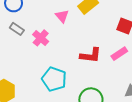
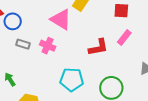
pink triangle: (62, 16) -> (61, 19), size x1.6

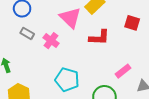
pink rectangle: (124, 37) -> (123, 71), moved
red L-shape: (98, 47) -> (99, 37), moved

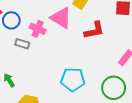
pink cross: (51, 41) -> (38, 29), moved

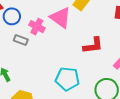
red L-shape: (94, 30) -> (93, 45), moved

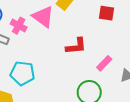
cyan pentagon: (67, 79) -> (22, 73), moved

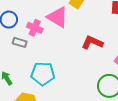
red L-shape: (76, 46) -> (92, 42), turned -145

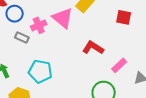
pink cross: (35, 28) -> (39, 25), turned 35

